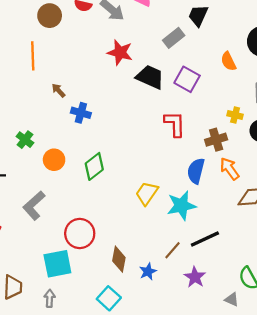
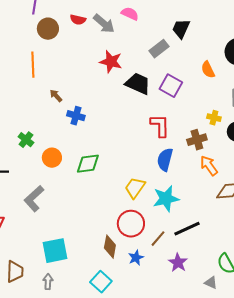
green diamond: (94, 166) -> (88, 164), turned 30
blue semicircle: (196, 171) -> (165, 160), moved
red circle: (80, 233) -> (131, 224), moved

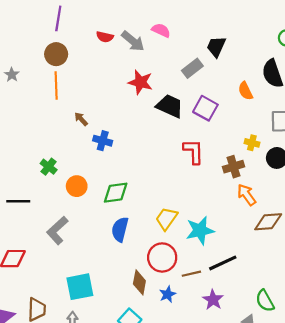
brown circle: (48, 29) -> (56, 54), moved
blue semicircle: (165, 160) -> (120, 229), moved
brown line: (158, 239) -> (191, 274), turned 36

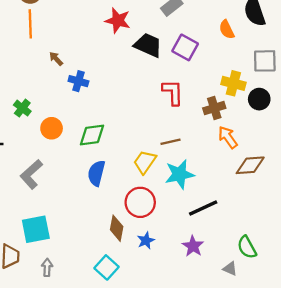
yellow cross: (252, 143) -> (233, 83), size x1.5
brown line: (191, 274) -> (171, 142), moved
cyan square: (80, 287) -> (36, 229), moved

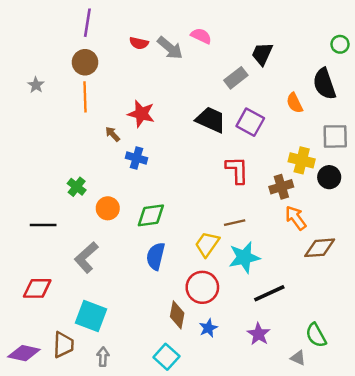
red star: (118, 21) -> (141, 114), moved
cyan square: (36, 229) -> (91, 316), turned 32

